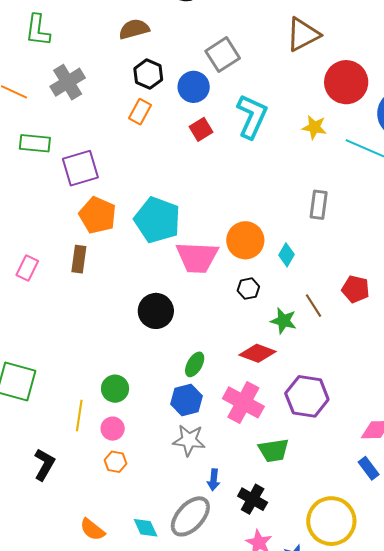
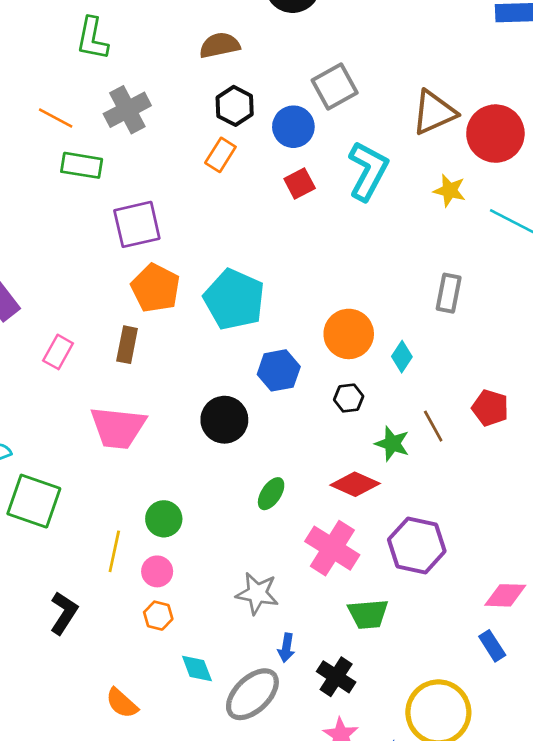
brown triangle: (303, 34) -> (434, 112), moved
green rectangle: (35, 143) -> (82, 165), moved
pink trapezoid: (197, 257) -> (118, 428), moved
blue hexagon: (186, 400) -> (279, 370), moved
cyan diamond: (146, 528) -> (197, 669), moved

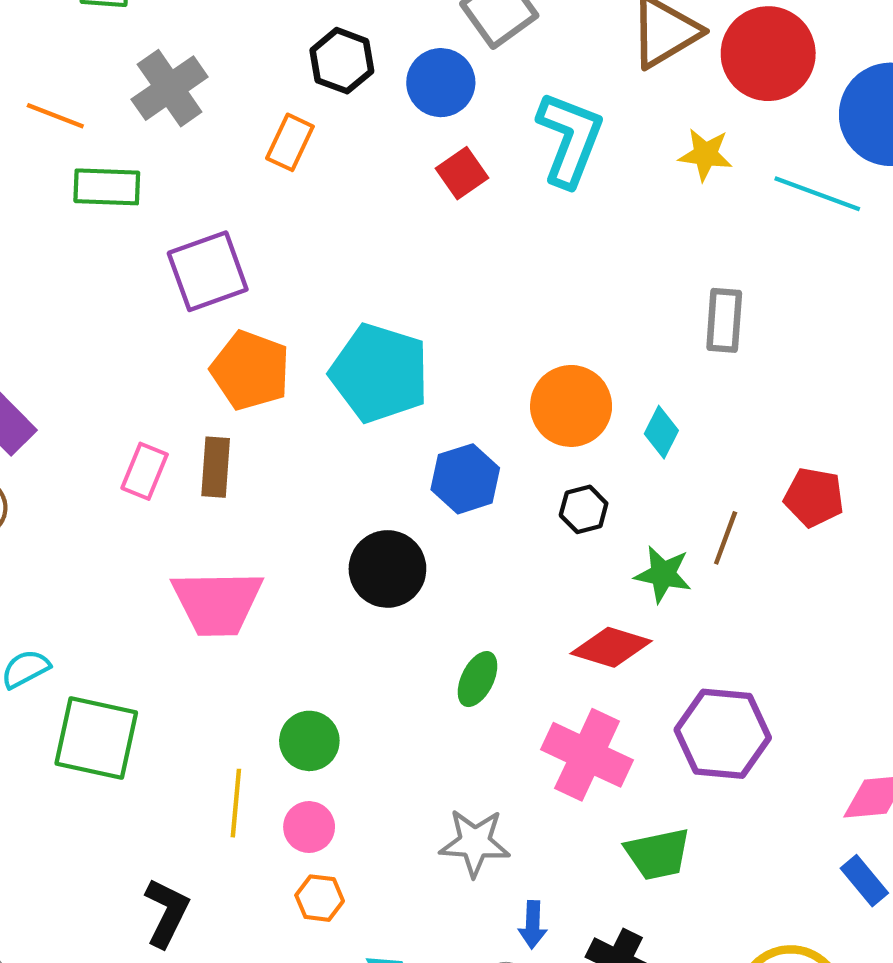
orange rectangle: (220, 155) -> (290, 142), moved
pink rectangle: (58, 352) -> (145, 471), moved
brown line: (433, 426) -> (726, 538), turned 56

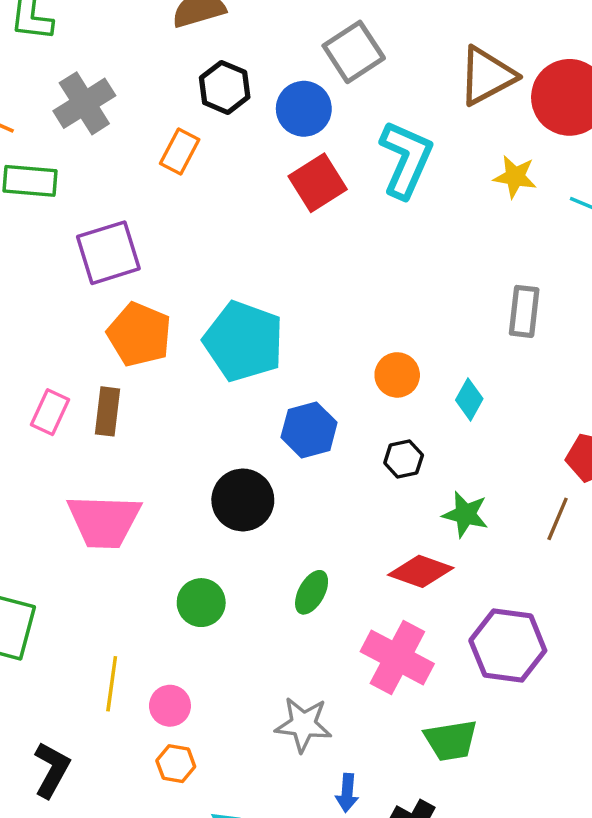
red square: (462, 173) -> (318, 183), size x1.4
orange circle: (571, 406) -> (397, 375), size x0.7
brown line: (726, 538) -> (558, 519), moved
green circle: (309, 741) -> (201, 603), moved

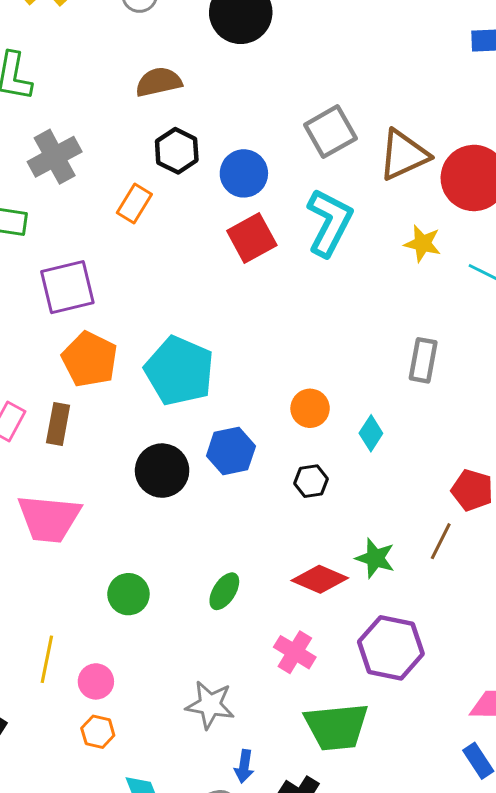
gray square: (354, 52) -> (330, 132), moved
black circle: (243, 500) -> (162, 471), moved
green star: (465, 514) -> (375, 558), moved
pink cross: (397, 658) -> (295, 652), size x0.7
green trapezoid: (451, 740) -> (337, 727), size x1.4

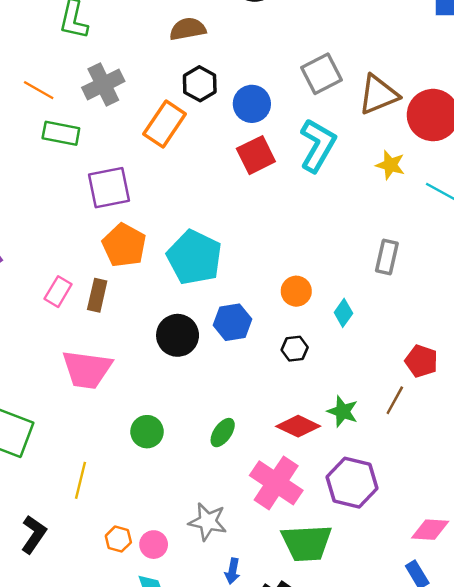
orange rectangle: (134, 204) -> (165, 124), size x1.5
pink cross: (295, 652) -> (276, 483), size x1.6
pink circle: (96, 681) -> (154, 545), moved

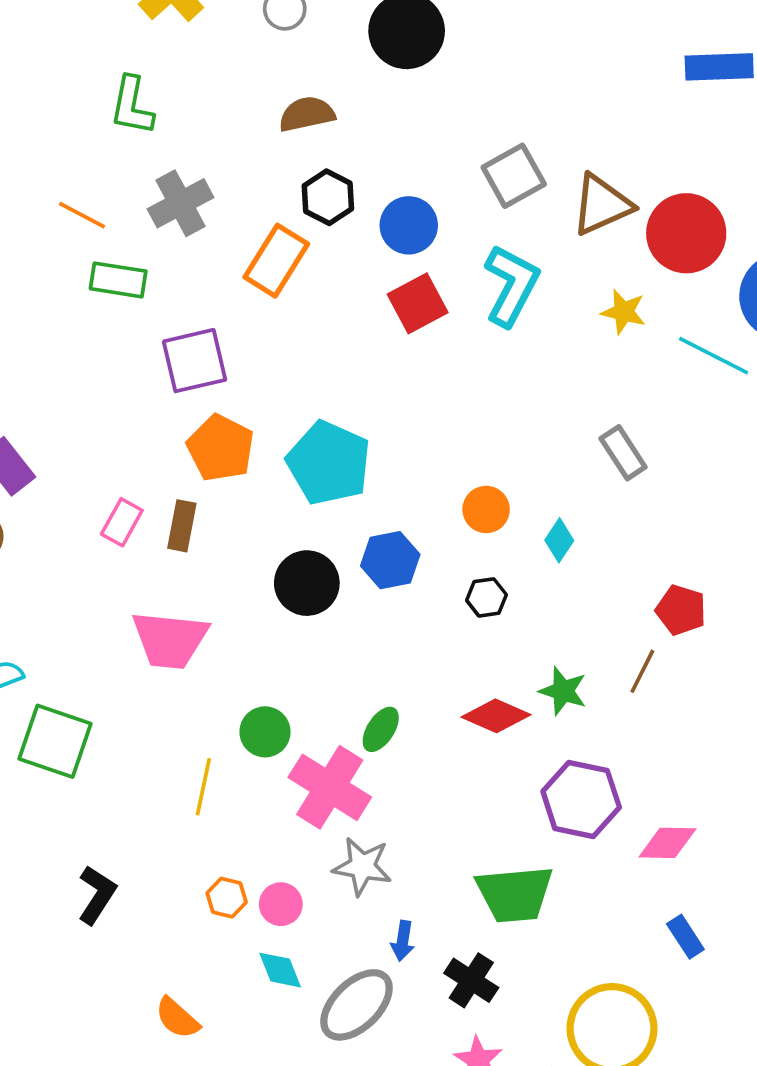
gray rectangle: (387, 257) -> (623, 453), turned -44
yellow line: (81, 480) -> (203, 787), moved
pink cross: (276, 483) -> (330, 787), moved
pink diamond: (430, 530) -> (667, 843), moved

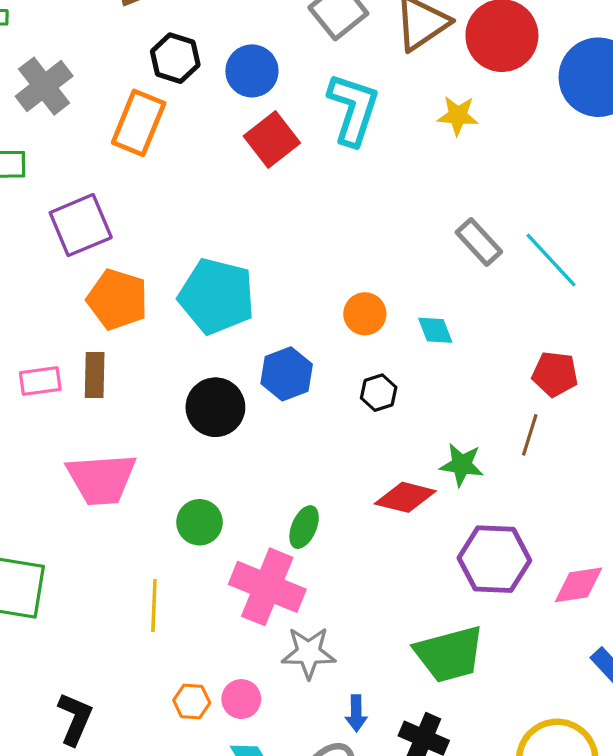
cyan line: (714, 356) -> (551, 260), moved, turned 30
pink rectangle: (122, 522) -> (40, 381), turned 63
cyan diamond: (559, 540) -> (435, 330), turned -45
green circle: (265, 732) -> (200, 522), moved

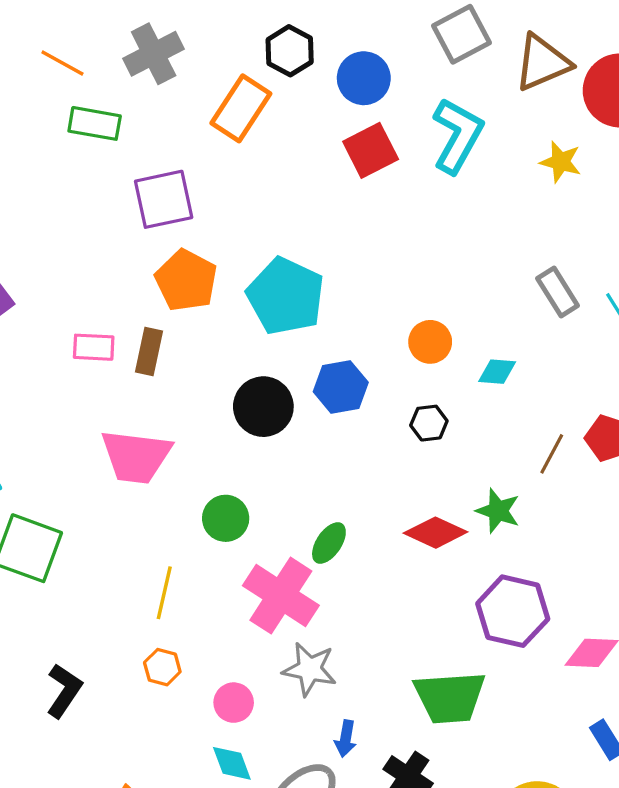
cyan diamond: (435, 330) -> (497, 372), turned -75
brown line: (530, 435) -> (552, 454), moved
orange hexagon: (192, 701) -> (162, 667), moved

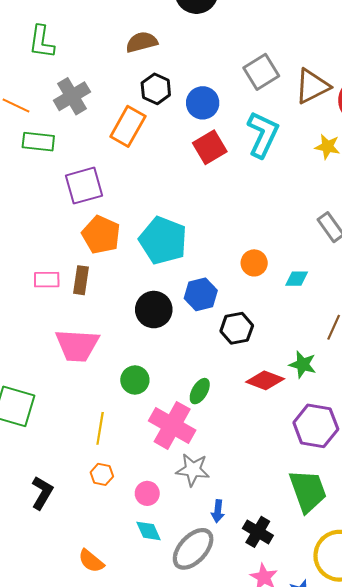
black hexagon: (429, 423) -> (237, 328), moved, size x1.4
green trapezoid: (450, 697) -> (308, 491), moved, turned -102

